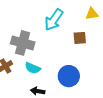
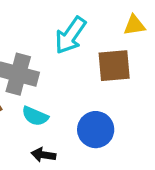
brown square: (80, 38) -> (114, 66), size x1.5

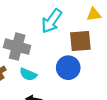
blue circle: (96, 130) -> (68, 68), moved

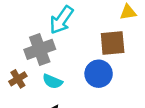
cyan arrow: (52, 21) -> (61, 20), moved
gray cross: (17, 47) -> (40, 49), turned -35

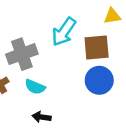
cyan arrow: (61, 20) -> (64, 32), moved
blue circle: (99, 74) -> (99, 80), moved

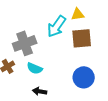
yellow triangle: (112, 16) -> (78, 14), moved
blue circle: (99, 80) -> (84, 77), moved

